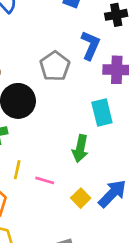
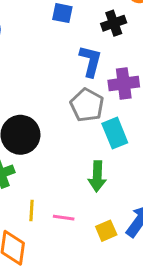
gray pentagon: (55, 66) -> (87, 105), moved
yellow square: (81, 198) -> (106, 231), turned 30

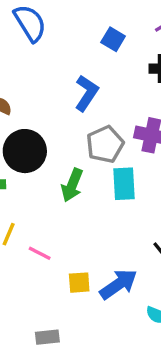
blue L-shape: (91, 61) -> (87, 93), moved
green arrow: (97, 176) -> (72, 185), moved

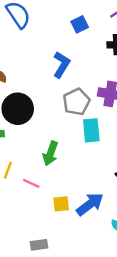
blue square: (113, 39) -> (80, 24), turned 35
green arrow: (72, 185) -> (50, 153), moved

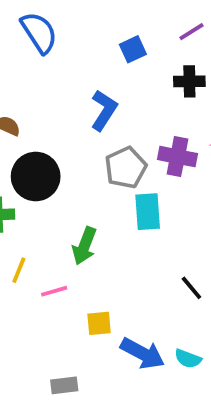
pink line: (31, 183) -> (54, 291), turned -42
blue arrow: (90, 204) -> (143, 353), moved, turned 64

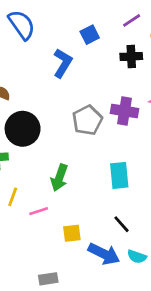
blue L-shape: (104, 110) -> (63, 63), moved
cyan rectangle: (148, 212) -> (119, 175), moved
black line: (191, 288) -> (121, 224), moved

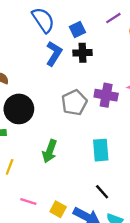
blue semicircle: (22, 25) -> (43, 20), moved
black cross: (131, 56) -> (82, 53), moved
pink line: (39, 211) -> (28, 202), moved, turned 35
yellow square: (72, 233) -> (58, 209), moved, turned 35

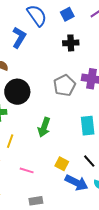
blue square: (77, 30) -> (67, 14), moved
blue L-shape: (54, 53) -> (19, 37), moved
yellow square: (58, 209) -> (62, 164), moved

